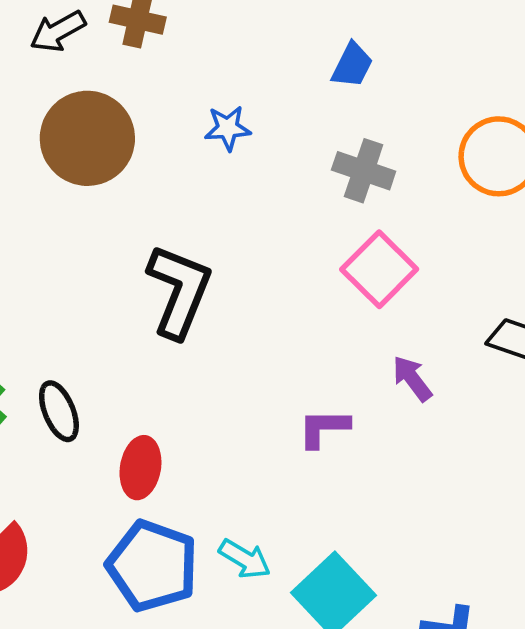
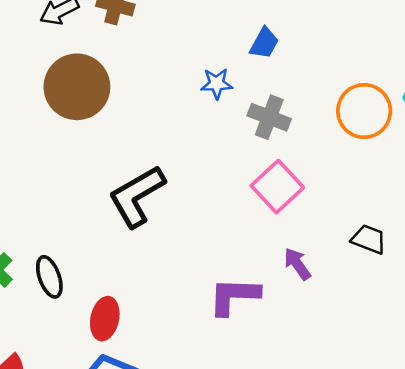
blue star: (228, 128) -> (217, 84), moved
black L-shape: (179, 291) -> (137, 196), turned -144
purple L-shape: (324, 428) -> (234, 296), size x1.4

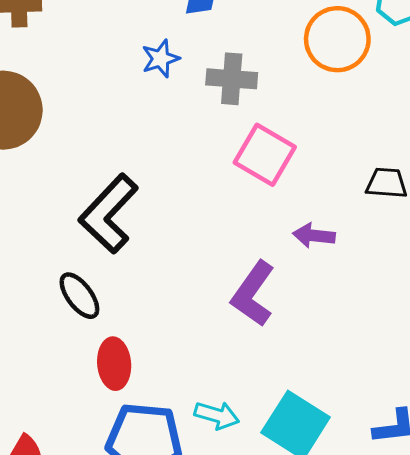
purple arrow: (297, 264) -> (314, 236), turned -32
black ellipse: (49, 277) -> (79, 296), moved
purple L-shape: (234, 296) -> (253, 294), turned -40

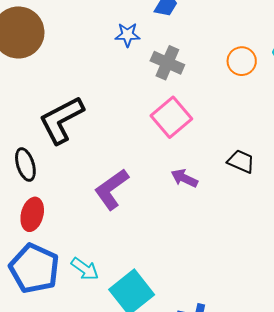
orange circle: (337, 39) -> (242, 61), size x0.7
purple L-shape: (253, 294) -> (112, 189), moved

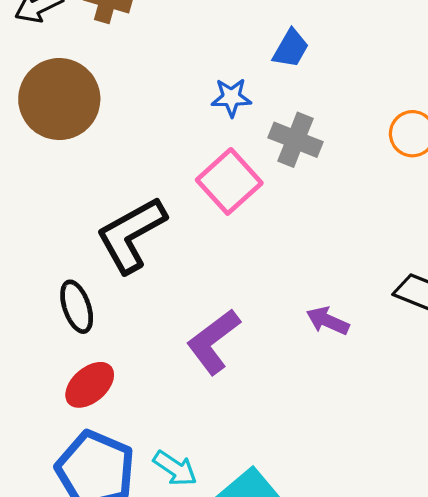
pink square: (171, 117) -> (229, 181), moved
red ellipse: (32, 214) -> (90, 385), turned 36

